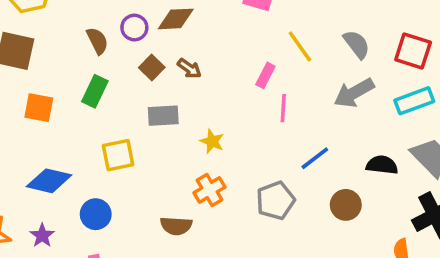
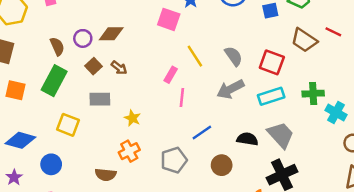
green rectangle: (95, 91) -> (54, 81), size x1.4
yellow square: (118, 155) -> (68, 125), turned 30

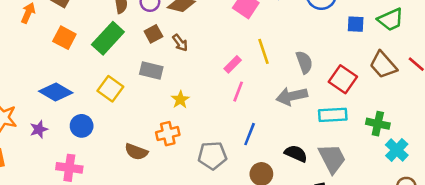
blue line: (202, 133) -> (250, 134), turned -48

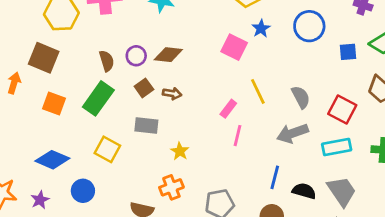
brown arrow: (180, 43) -> (172, 94), turned -36
blue line: (250, 134) -> (275, 177), moved

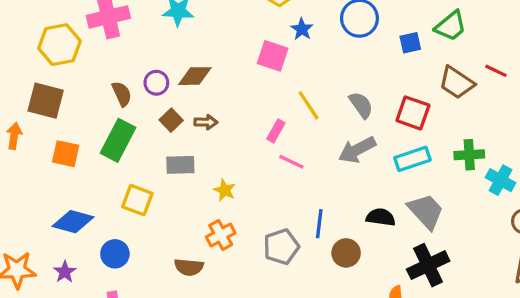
pink line: (237, 136) -> (291, 162), turned -70
blue line: (275, 177) -> (319, 224), moved

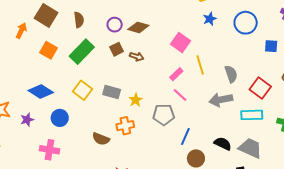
pink square: (273, 56) -> (181, 42), moved
brown semicircle: (122, 94) -> (79, 20), moved
gray rectangle: (180, 165) -> (112, 92), moved
gray trapezoid: (426, 211) -> (250, 148), turned -40
gray pentagon: (281, 247) -> (164, 115), moved

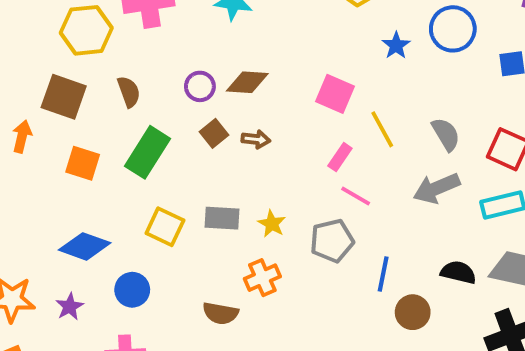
blue star: (210, 19) -> (396, 45), moved

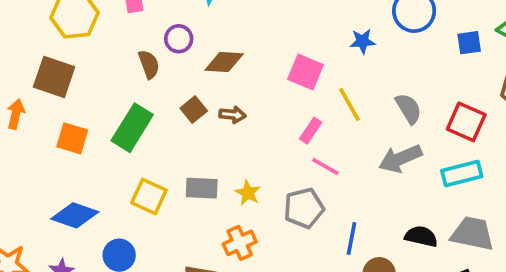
blue star: (396, 45) -> (363, 41), moved, turned 30
purple circle: (200, 86) -> (179, 39), moved
brown semicircle: (129, 92) -> (149, 64), moved

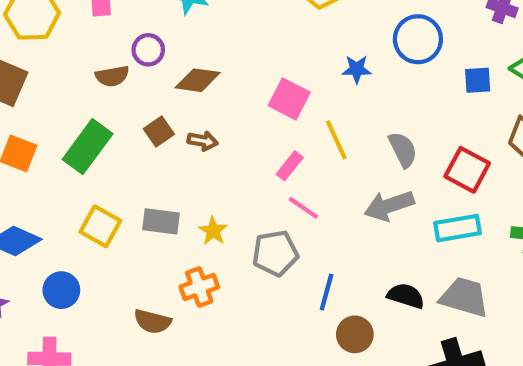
brown semicircle: (149, 64) -> (112, 76), turned 96

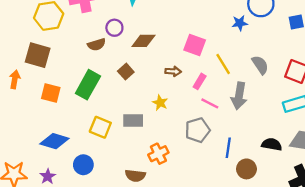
blue star: (357, 69) -> (240, 23), moved
brown arrow: (203, 141) -> (173, 71), moved
gray arrow: (389, 206) -> (239, 96), moved, turned -55
yellow star: (213, 231) -> (160, 103), moved

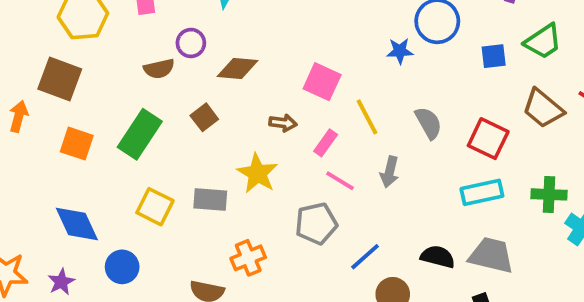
gray arrow: (239, 96) -> (390, 172), size x0.7
yellow star: (160, 103) -> (257, 173), size x1.5
blue diamond: (54, 141) -> (77, 224), turned 44
blue line: (228, 148) -> (365, 257), turned 36

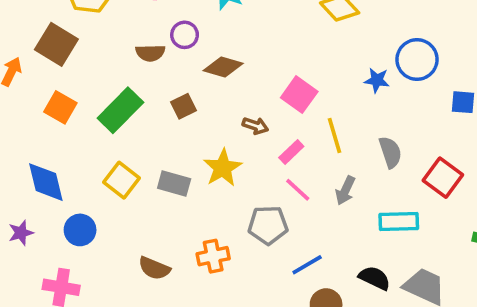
cyan rectangle: (482, 192) -> (399, 222), moved
orange cross: (248, 258) -> (213, 256), moved

